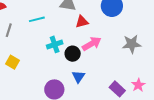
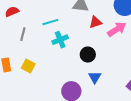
cyan cross: (55, 44) -> (60, 40), moved
pink arrow: (92, 44) -> (117, 29), moved

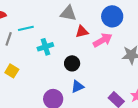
cyan line: (50, 22) -> (26, 28), moved
blue triangle: (95, 77) -> (77, 87), turned 32

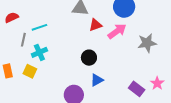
cyan cross: (45, 47) -> (39, 52), moved

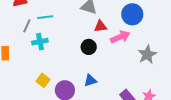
gray star: (147, 43) -> (147, 55), turned -30
black circle: (89, 58) -> (89, 47), moved
yellow square: (30, 71) -> (43, 80), moved

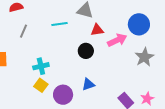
blue circle: (132, 14) -> (139, 24), moved
cyan line: (45, 17) -> (60, 24), moved
cyan cross: (40, 42) -> (41, 66), moved

